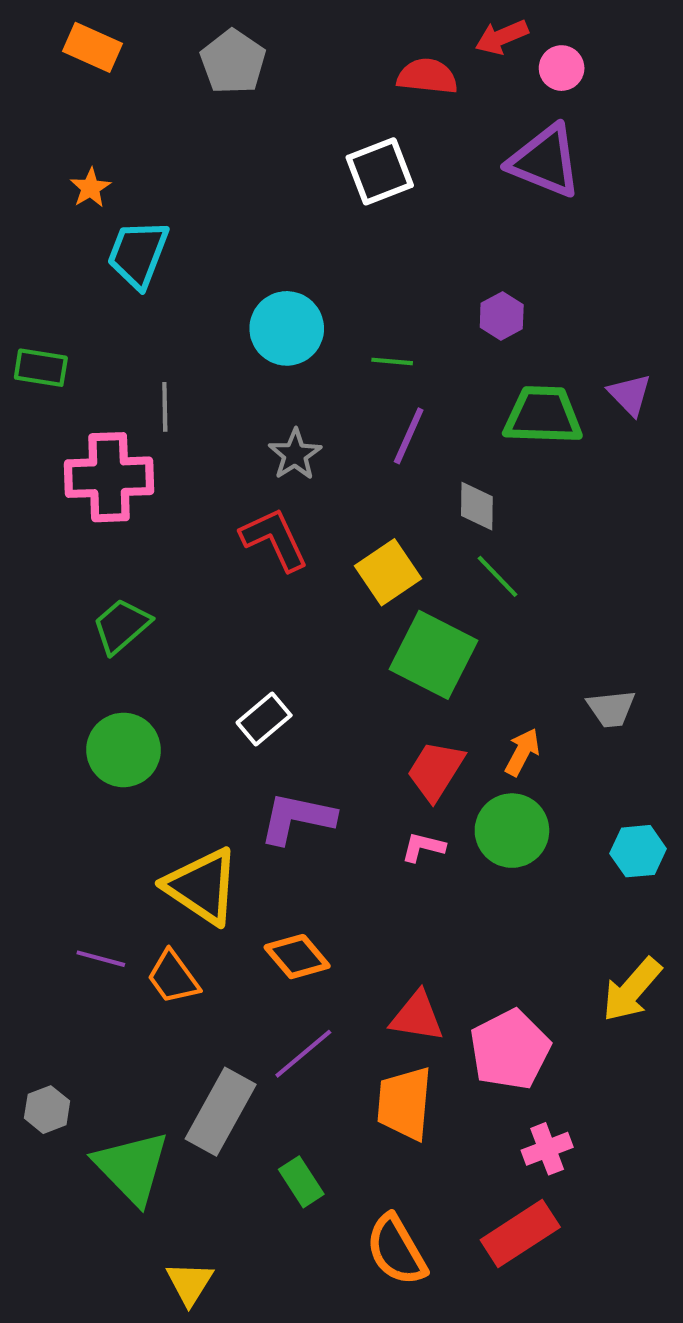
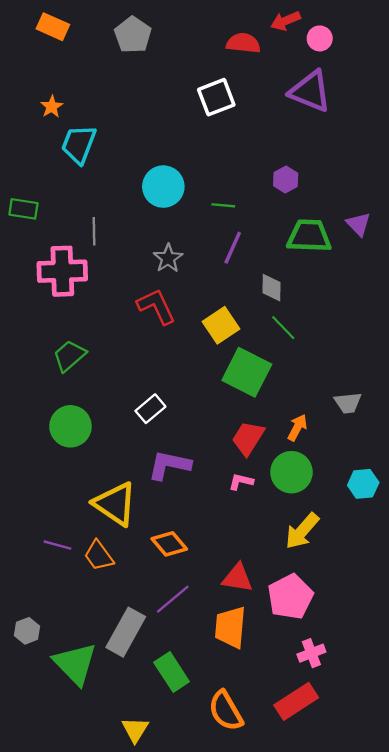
yellow arrow: (632, 990) -> (302, 531), moved
green rectangle: (301, 1182) -> (172, 672), size x1.4
yellow triangle: (190, 1283) -> (135, 730), moved

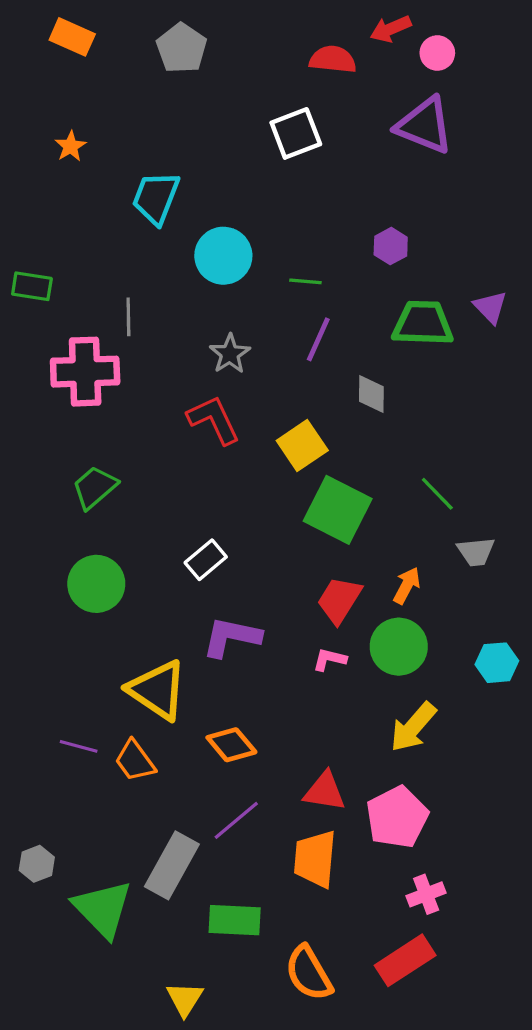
cyan trapezoid: (79, 144) -> (156, 198), moved
green line: (283, 328) -> (437, 494), moved
green rectangle: (172, 672) -> (235, 920), turned -54

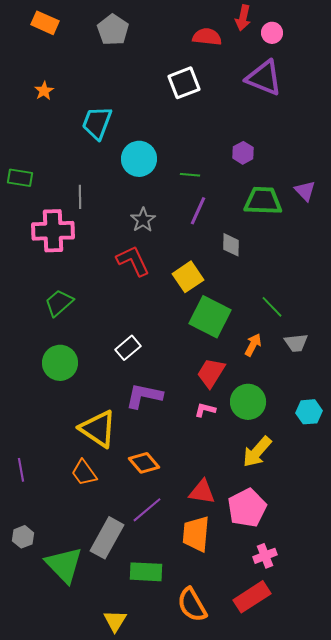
red arrow: (391, 29) -> (243, 18), turned -55
orange arrow: (407, 585) -> (253, 345), moved
purple line: (79, 746) -> (21, 470), moved, turned 65

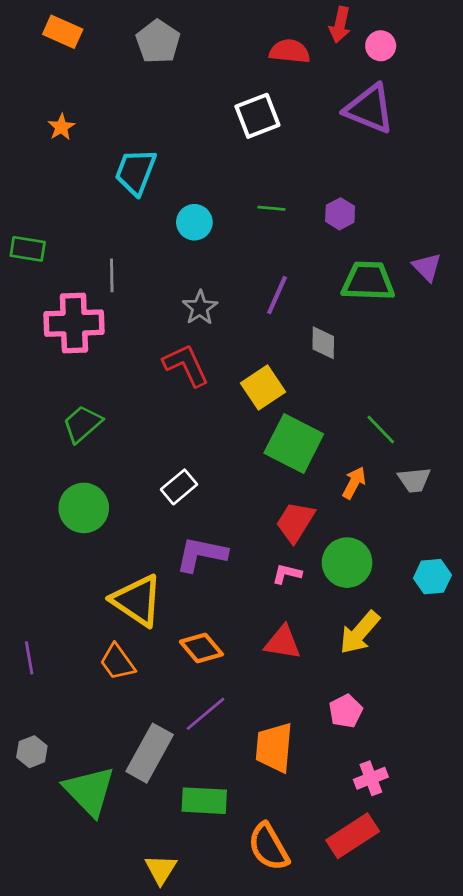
cyan circle: (139, 159) -> (194, 222), size x0.7
green line: (190, 175) -> (271, 208), moved
red triangle: (202, 492) -> (283, 642), moved
pink pentagon: (247, 508) -> (346, 711), size x0.6

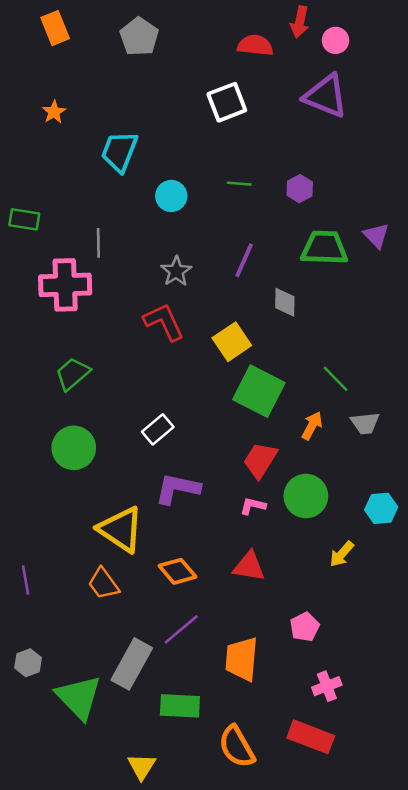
orange rectangle: (63, 32) -> (55, 28), turned 44
yellow arrow: (360, 633) -> (342, 554), moved, size x0.7
red rectangle: (353, 836) -> (311, 737), turned 54

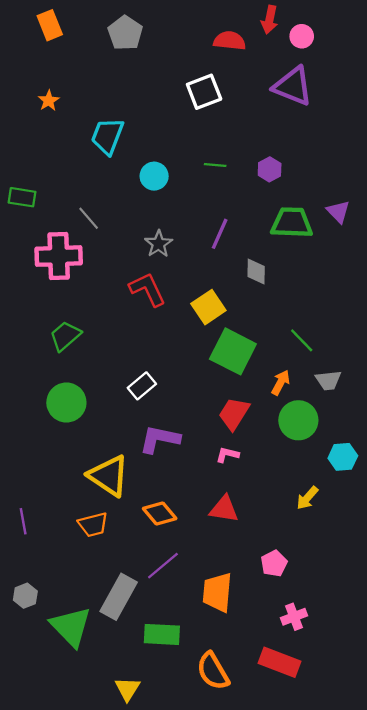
gray line: (98, 243) -> (89, 218), turned -40
green circle: (306, 496) -> (298, 420), moved
orange trapezoid: (103, 584) -> (93, 525), turned -68

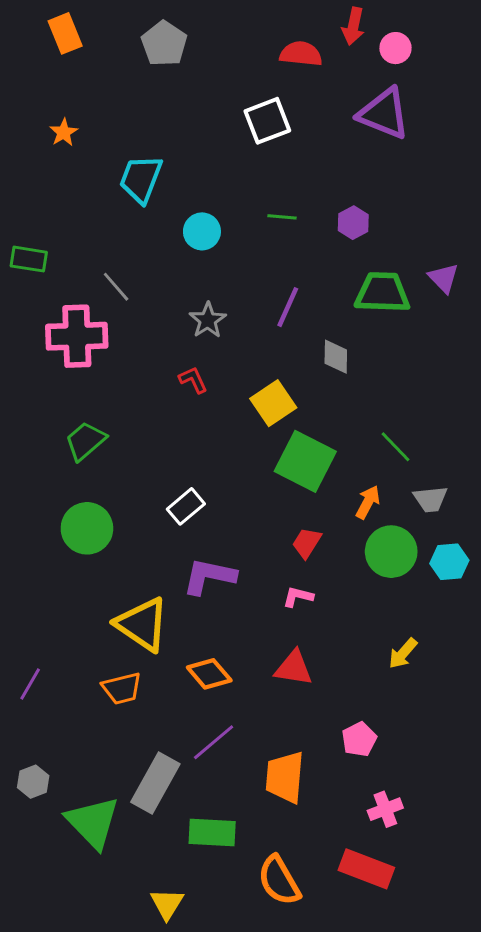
red L-shape: (147, 289) -> (193, 380), size x0.6
red trapezoid: (234, 414) -> (307, 543), size x0.7
cyan hexagon: (343, 457) -> (449, 562), moved
purple line: (23, 521) -> (30, 684), turned 40

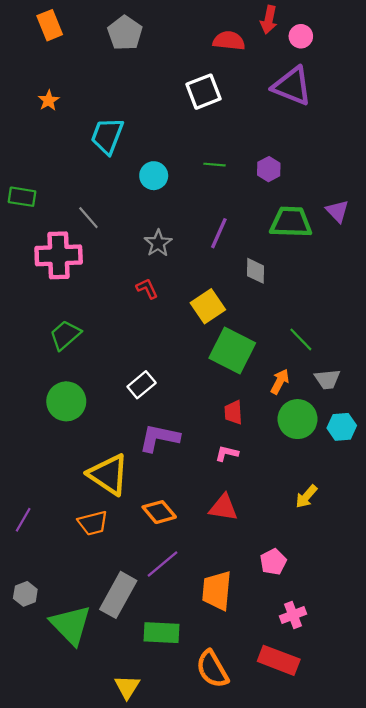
red trapezoid: (307, 543) -> (233, 412), turned -35

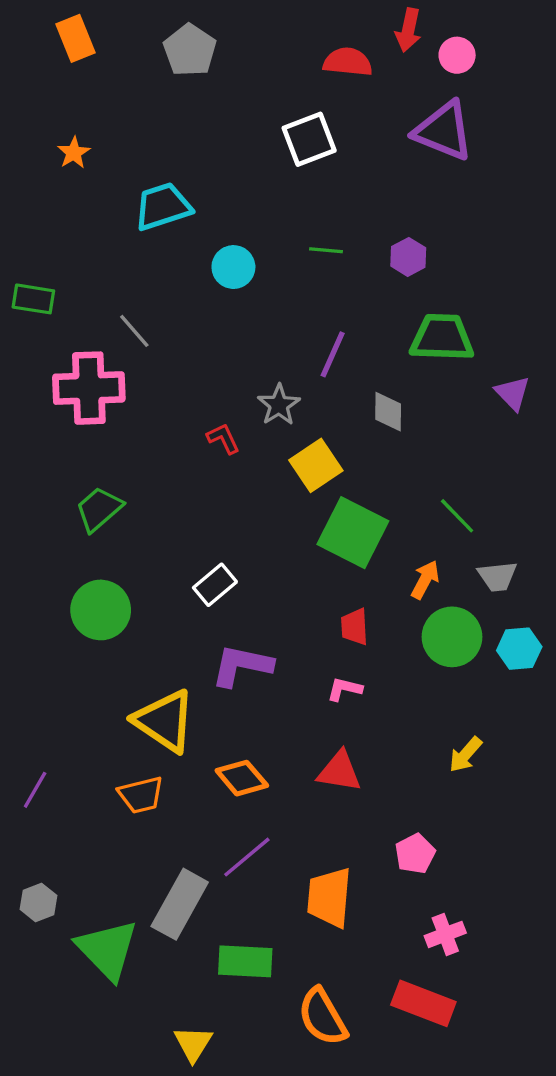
cyan trapezoid: (107, 136) -> (163, 207), turned 51
purple triangle: (337, 211) -> (513, 393), moved
gray star: (158, 243) -> (279, 405), moved

